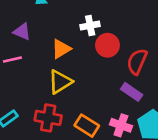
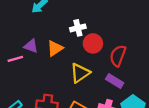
purple triangle: (22, 32) -> (31, 46), moved
yellow triangle: (60, 82) -> (80, 73), moved

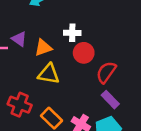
yellow triangle: (80, 73) -> (49, 74), moved, turned 30
purple rectangle: (115, 81) -> (110, 100), moved

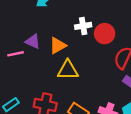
red circle: (84, 53) -> (105, 34), moved

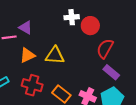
orange triangle: (58, 46) -> (27, 55), moved

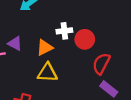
orange triangle: (27, 55) -> (45, 48), moved

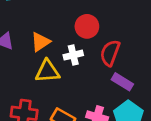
white cross: (64, 31) -> (73, 55), moved

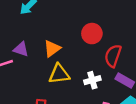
white cross: (73, 55) -> (92, 80), moved

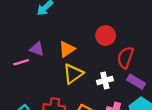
yellow triangle: (59, 74) -> (73, 74), turned -30

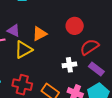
red semicircle: (125, 58) -> (89, 47), turned 30
yellow triangle: (73, 74) -> (23, 50), moved

